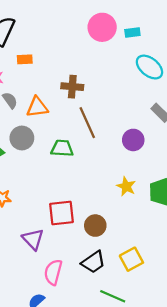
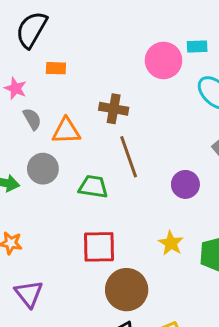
pink circle: (102, 27) -> (164, 60), moved
red square: (61, 213) -> (99, 247), moved
brown circle: (95, 226) -> (127, 290), size x1.5
purple triangle: (33, 239) -> (29, 294), moved

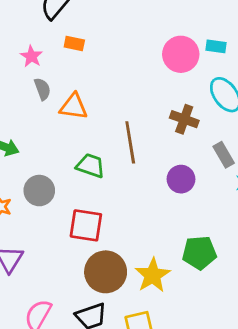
brown cross: (114, 109) -> (184, 119), moved
gray circle: (43, 169) -> (39, 191), moved
yellow star: (171, 243) -> (153, 275), moved, size x1.4

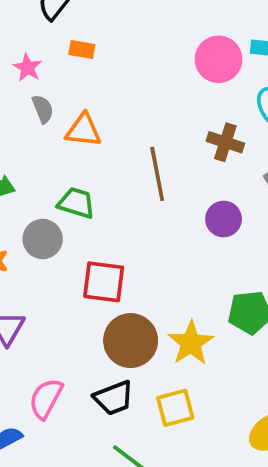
green trapezoid: (91, 166) -> (76, 203), moved

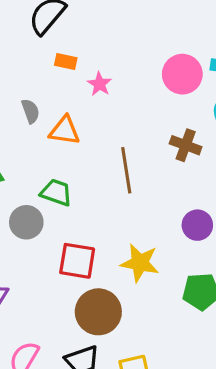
pink star: (27, 68) -> (99, 84), moved
purple circle: (224, 219) -> (197, 225), moved
yellow star: (191, 343) -> (140, 263), moved, turned -30

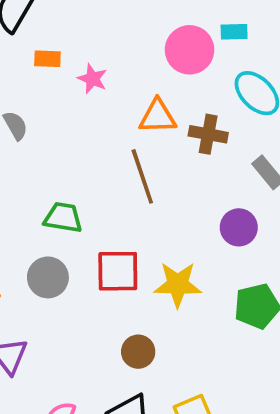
orange triangle: (65, 131) -> (158, 116), moved
gray circle: (26, 222) -> (48, 277), moved
red square: (77, 261) -> (118, 271), moved
brown circle: (98, 312) -> (138, 352), size x0.6

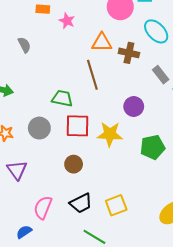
green trapezoid: (63, 218) -> (62, 98), moved
purple circle: (239, 227) -> (134, 106), moved
brown circle: (138, 352) -> (74, 164), moved

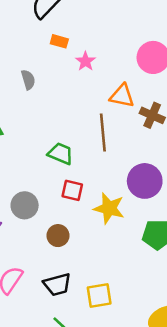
purple circle: (134, 106) -> (145, 181), size x1.4
red square: (78, 126) -> (72, 190), size x0.7
gray circle: (39, 128) -> (25, 205), moved

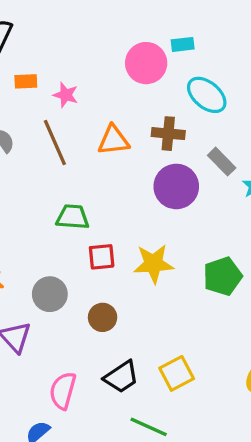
orange triangle: (122, 96) -> (113, 140), moved
brown line: (103, 133) -> (55, 143), moved
purple circle: (145, 181) -> (176, 186), moved

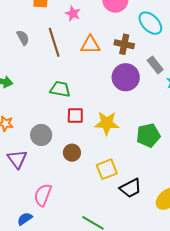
pink star: (66, 95) -> (73, 13), moved
yellow square: (177, 373) -> (107, 169), moved
black trapezoid: (121, 377) -> (131, 188), moved

